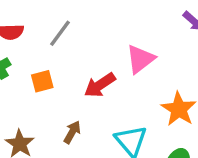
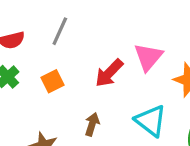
pink triangle: (140, 59) -> (148, 57), moved

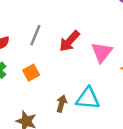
red arrow: (109, 73) -> (69, 41), moved
cyan triangle: (151, 121) -> (88, 98), moved, turned -30

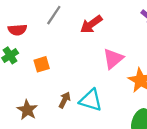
gray line: (35, 35) -> (54, 15), moved
red arrow: (69, 41) -> (91, 24), moved

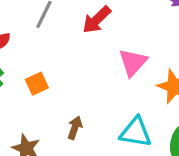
cyan triangle: (91, 100) -> (136, 132), moved

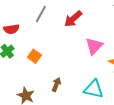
orange square: (37, 84) -> (34, 56), turned -32

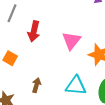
red arrow: (73, 19) -> (34, 31), moved, turned -30

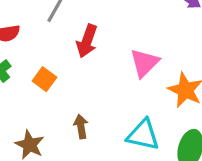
brown arrow: (36, 85) -> (81, 127), turned -32

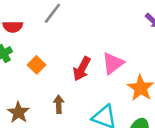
red arrow: (87, 41) -> (82, 69), moved

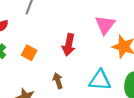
pink triangle: (113, 63) -> (105, 25), moved

